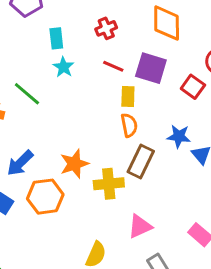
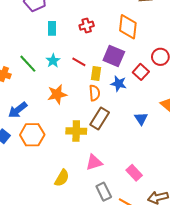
red line: (113, 66) -> (79, 62), moved
cyan star: (63, 67) -> (53, 61), moved
blue star: (179, 136) -> (119, 84), moved
orange star: (74, 164) -> (57, 94), moved

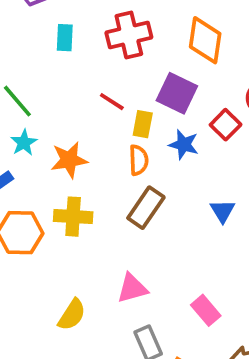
red cross: (87, 26) -> (129, 35), size x1.6
cyan star: (53, 61) -> (24, 143), moved
yellow cross: (76, 131) -> (73, 217), moved

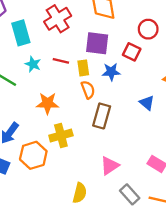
cyan rectangle: (65, 38) -> (21, 33), size x1.5
cyan star: (24, 143) -> (33, 64), moved
orange star: (69, 160) -> (47, 103), turned 30

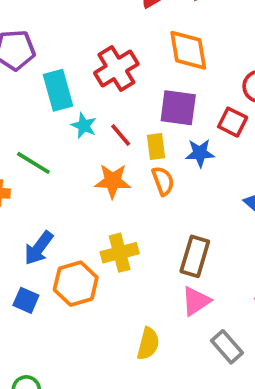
red line: (61, 61) -> (121, 135), turned 35
cyan star: (33, 64) -> (84, 126), moved
orange star: (47, 103) -> (113, 181), moved
brown rectangle: (102, 116) -> (195, 256), moved

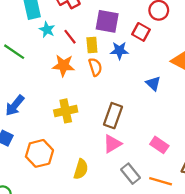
orange hexagon: (76, 284) -> (39, 153), moved

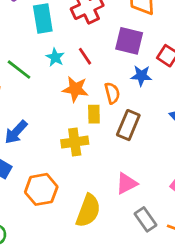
cyan star: (47, 30) -> (55, 57), moved
yellow rectangle: (92, 45) -> (94, 114), moved
brown rectangle: (113, 116) -> (128, 125), moved
yellow semicircle: (81, 169) -> (88, 211), size x1.4

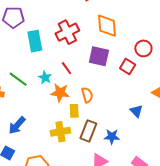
cyan star: (55, 57) -> (45, 78), moved
blue star: (141, 76) -> (112, 137), moved
brown rectangle: (128, 125) -> (88, 131), moved

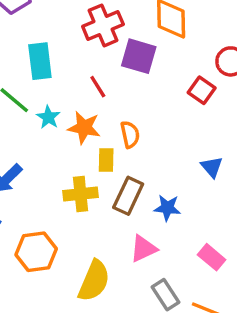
cyan rectangle: (35, 41) -> (40, 61), moved
purple square: (99, 56) -> (139, 56), moved
cyan star: (45, 78) -> (48, 117), moved

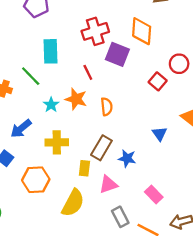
cyan star: (48, 117) -> (51, 105), moved
yellow rectangle: (106, 160) -> (84, 168), moved
yellow cross: (81, 194) -> (57, 142), moved

